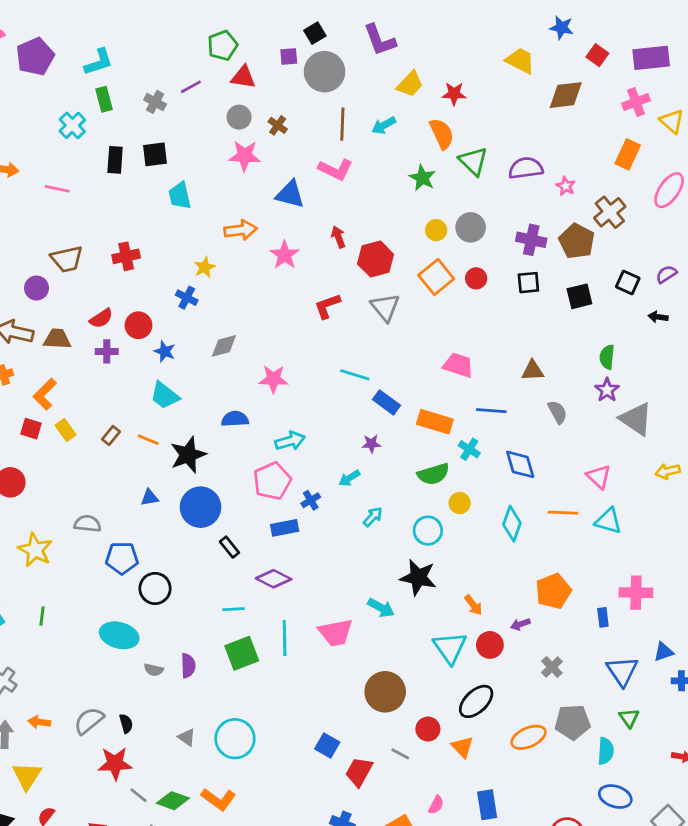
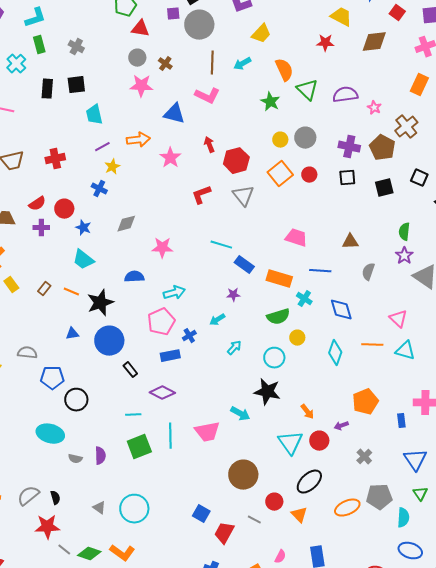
purple line: (191, 87) -> (102, 147), moved
red star: (454, 94) -> (325, 43), moved
gray semicircle: (557, 412) -> (368, 272), turned -132

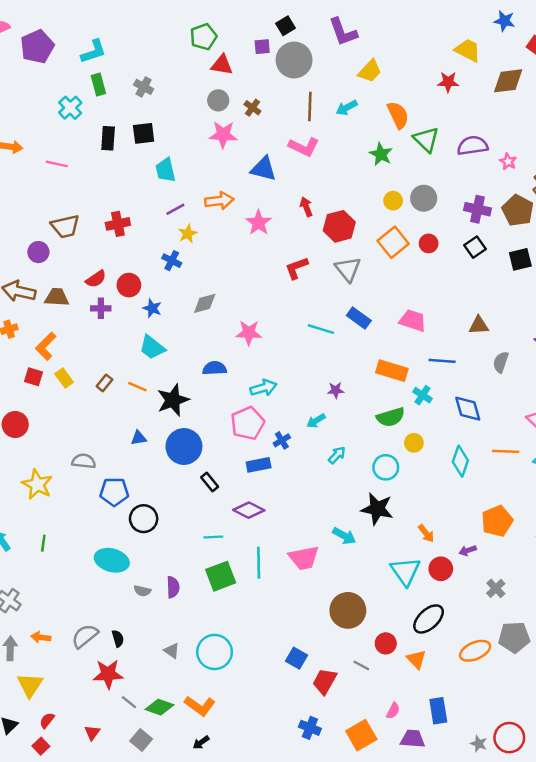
black square: (347, 178) -> (475, 247), turned -30
blue rectangle: (244, 265) -> (359, 318), moved

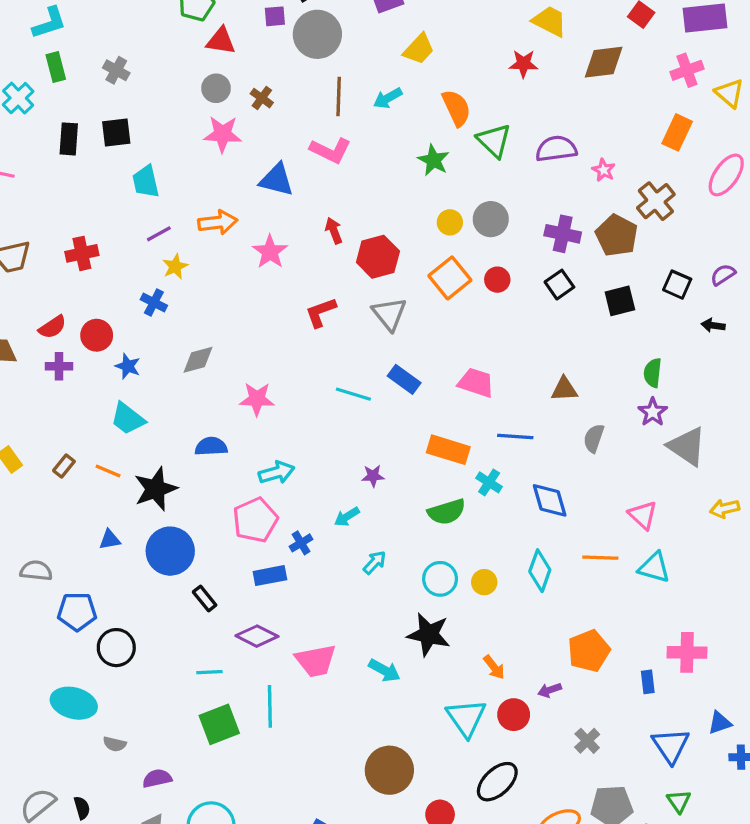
yellow circle: (414, 443) -> (484, 582), moved
pink trapezoid: (304, 558) -> (316, 661), moved
purple semicircle: (173, 587) -> (157, 778), moved, turned -100

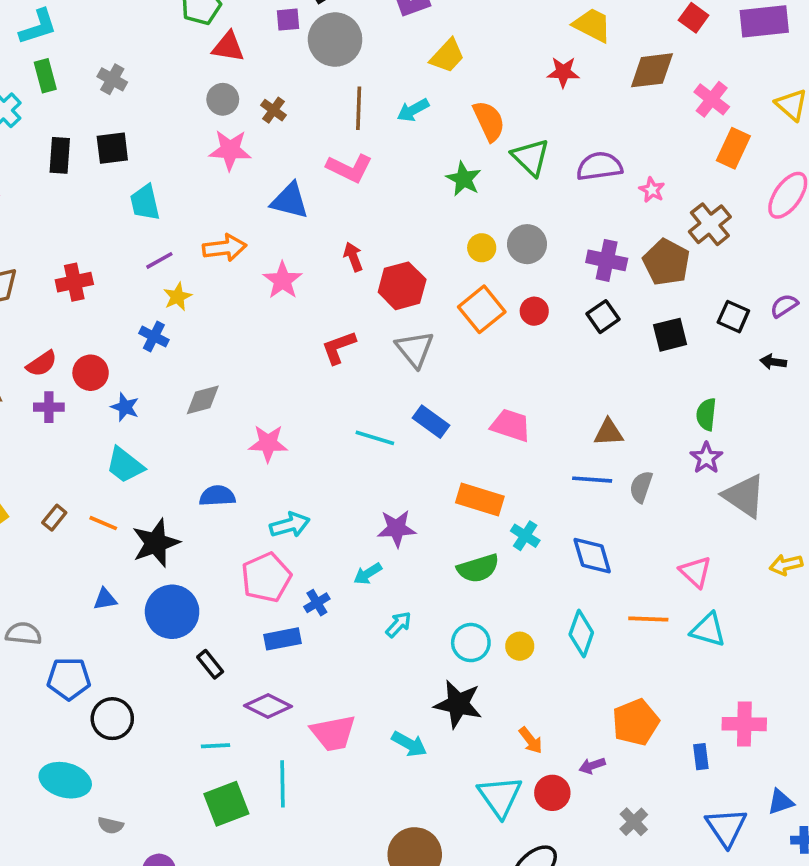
pink cross: (687, 70) -> (712, 99), moved, turned -32
blue line: (515, 437) -> (592, 480), moved
purple star: (373, 476) -> (397, 528), size x1.5

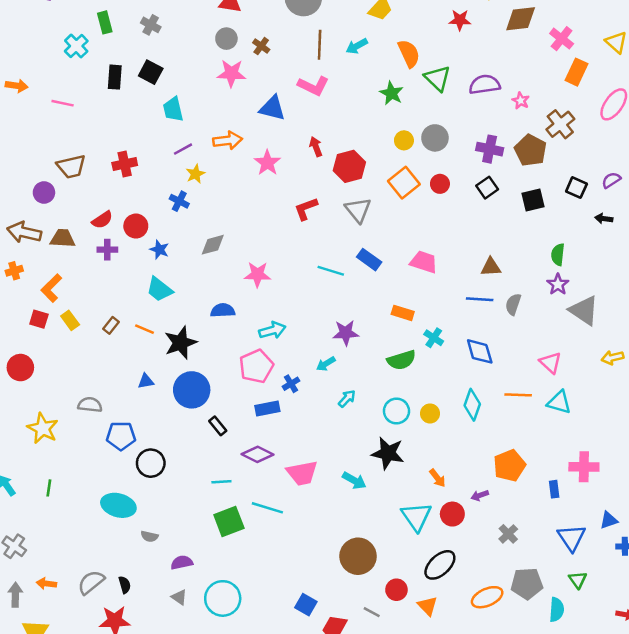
black square: (112, 148) -> (151, 72), turned 35
orange rectangle: (480, 499) -> (403, 313), size x0.7
cyan line: (283, 784) -> (267, 508), turned -72

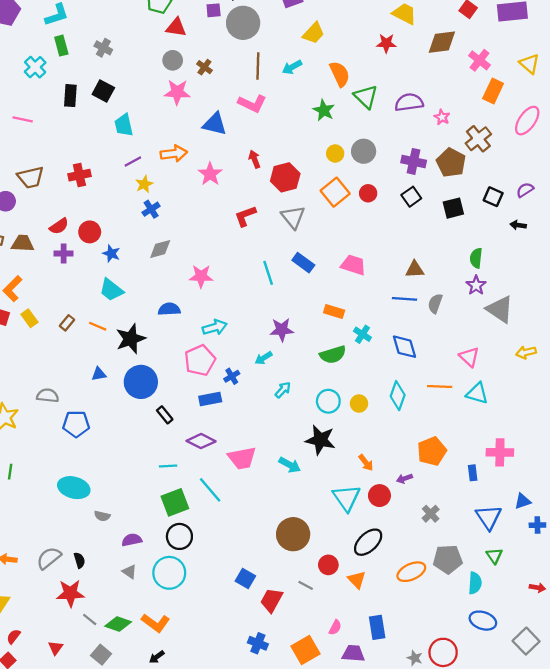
blue cross: (179, 201) -> (151, 209), moved, turned 30
cyan line: (331, 271) -> (268, 273), turned 55
black circle: (151, 463) -> (179, 536), moved
cyan line: (267, 508) -> (210, 490), turned 32

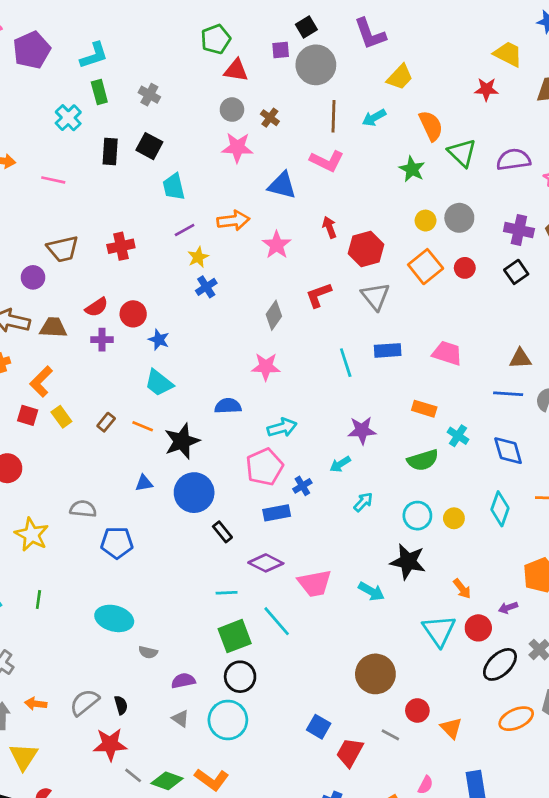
gray diamond: (160, 249) -> (274, 315), moved, turned -40
blue rectangle: (303, 263) -> (388, 350), turned -40
black ellipse: (368, 542) -> (500, 664), moved

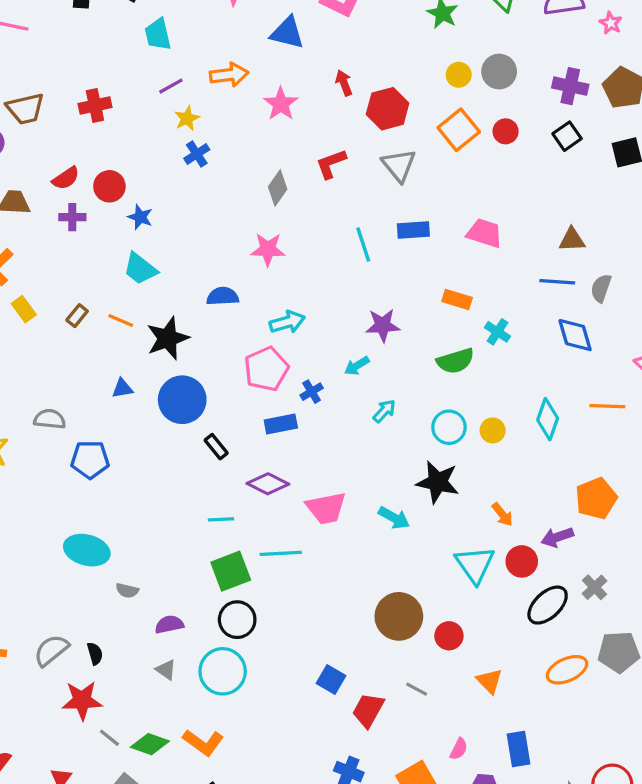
blue diamond: (508, 451) -> (575, 335), moved
purple arrow: (508, 608) -> (557, 537), size x1.4
cyan line: (277, 621) -> (281, 553), turned -52
red circle: (417, 710) -> (449, 636), moved

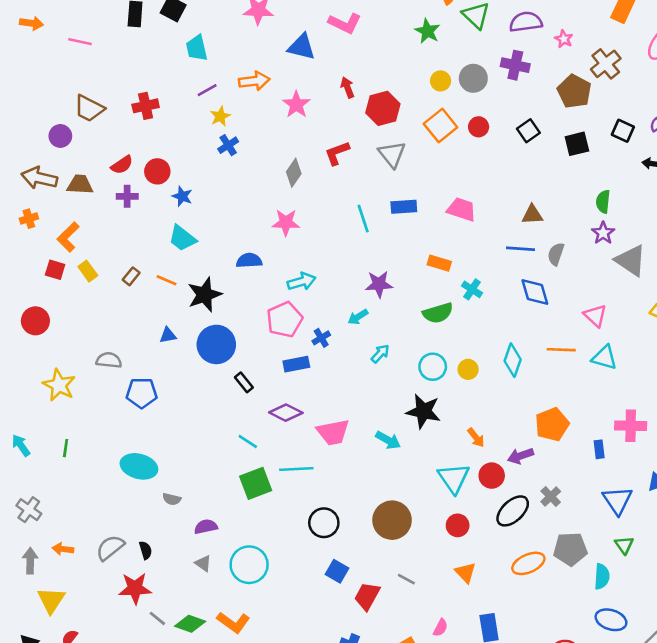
purple cross: (570, 86) -> (515, 65), moved
brown trapezoid: (25, 109) -> (89, 108), turned 40
cyan line: (221, 519) -> (248, 441), turned 36
black circle: (237, 620) -> (324, 523), moved
red circle: (449, 636) -> (458, 525), moved

